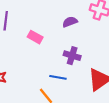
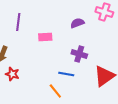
pink rectangle: (35, 37) -> (45, 37), turned -32

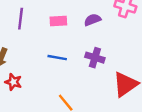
pink rectangle: (45, 37) -> (58, 21), moved
blue line: (66, 74) -> (57, 58), moved

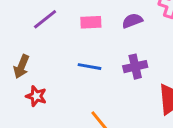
purple line: (21, 19) -> (45, 19), turned 45
purple cross: (95, 58) -> (135, 67), turned -30

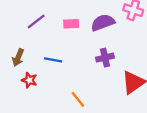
purple semicircle: (132, 21) -> (103, 23), size x1.5
blue line: (89, 67) -> (53, 60), moved

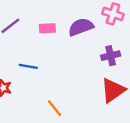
purple cross: (105, 58) -> (111, 56), moved

